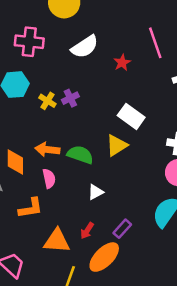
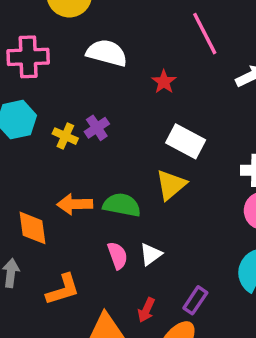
white semicircle: (85, 47) -> (107, 53), turned -124
red star: (122, 63) -> (164, 82), moved
pink semicircle: (49, 179) -> (118, 255), moved

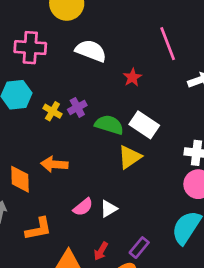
green semicircle: (122, 205) -> (109, 125), moved
pink semicircle: (118, 255) -> (83, 207), turned 65

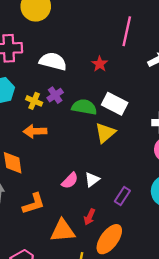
pink line: (168, 44) -> (127, 31), turned 40
white semicircle: (91, 51) -> (53, 61), moved
orange arrow: (54, 164) -> (35, 131), moved
purple rectangle: (139, 248) -> (122, 196), moved

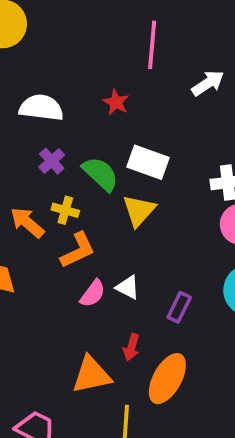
yellow cross: (34, 101) -> (65, 210), moved
green semicircle: (84, 107) -> (100, 174), turned 40
orange arrow: (35, 131) -> (27, 223), turned 50
white triangle: (92, 180) -> (128, 287), turned -49
orange L-shape: (34, 204) -> (78, 250), moved

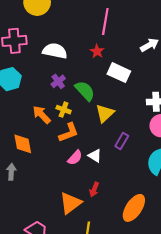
pink line: (152, 45) -> (105, 21), moved
white rectangle: (148, 162) -> (119, 73), moved
purple rectangle: (179, 307) -> (122, 141), moved
orange triangle: (91, 375) -> (70, 203), turned -30
orange ellipse: (167, 379) -> (134, 208), moved

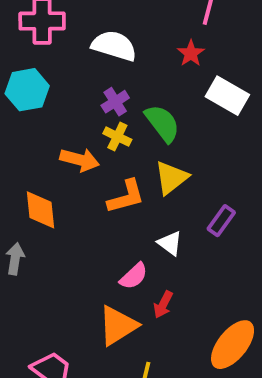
yellow cross: (64, 110) -> (117, 137), moved
yellow triangle: (105, 113) -> (171, 178), moved
orange arrow: (42, 115) -> (80, 160), turned 144
pink semicircle: (75, 158) -> (134, 276), moved

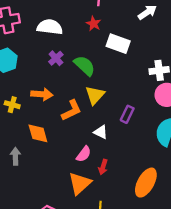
yellow cross: (117, 137) -> (12, 105), moved
orange diamond: (41, 210) -> (38, 133), moved

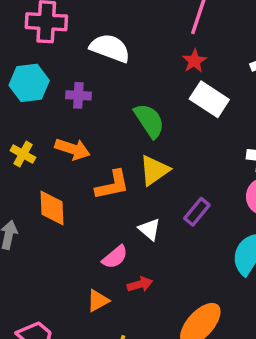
red star: (93, 24) -> (194, 61), moved
purple cross: (56, 58) -> (78, 95), moved, turned 32
red arrow: (103, 167) -> (140, 284), turned -136
orange triangle: (80, 183) -> (98, 301), size x0.6

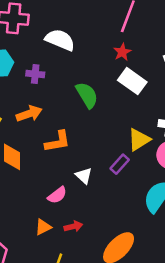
orange arrow: (73, 149) -> (29, 114), turned -40
yellow triangle: (154, 170) -> (139, 140), moved
red arrow: (140, 284) -> (73, 226), moved

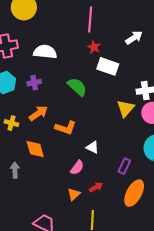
orange L-shape: (58, 142) -> (66, 128), turned 45
purple rectangle: (120, 164) -> (124, 166), moved

